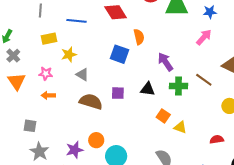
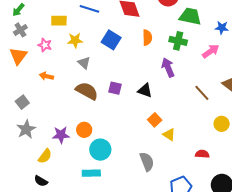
blue square: (120, 54) -> (111, 40), moved
pink star: (46, 74) -> (45, 45), moved
green cross: (178, 86) -> (178, 41), moved
gray square: (30, 126) -> (22, 102), turned 32

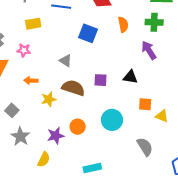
yellow star: (75, 40) -> (49, 99), moved
orange square: (155, 120) -> (145, 104), turned -32
cyan circle: (100, 150) -> (112, 120), moved

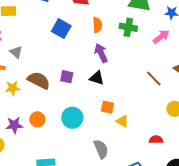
purple arrow: (149, 50) -> (101, 53), moved
gray triangle: (66, 61) -> (16, 52), moved

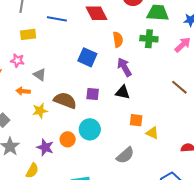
blue square: (61, 29) -> (87, 57), moved
cyan circle: (72, 118) -> (90, 129), moved
purple star: (14, 125) -> (45, 147), turned 30
gray semicircle: (101, 149) -> (125, 155), moved, turned 78

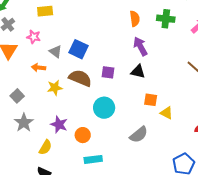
blue square: (87, 57) -> (78, 49), moved
orange circle: (68, 139) -> (83, 135), moved

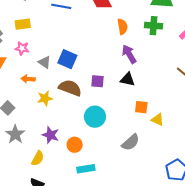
yellow rectangle: (45, 11) -> (23, 24), moved

